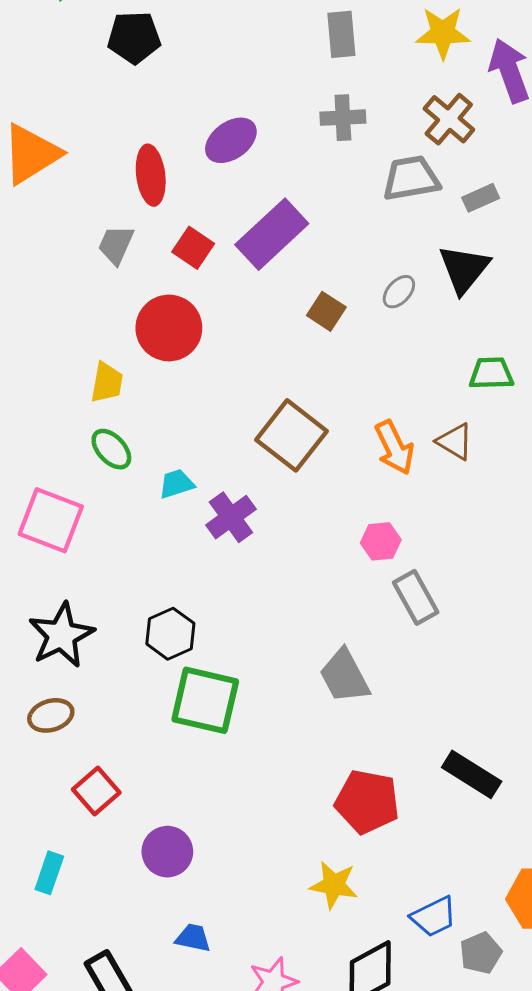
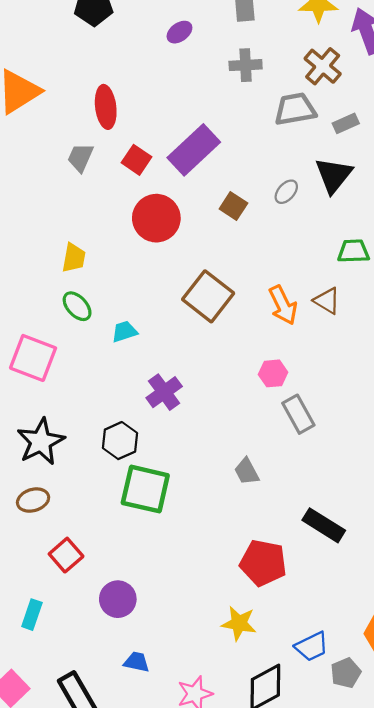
purple ellipse: (231, 140) -> (179, 32), moved, size x0.7
red circle: (169, 328) -> (156, 218), moved
purple cross: (231, 517) -> (164, 392), moved
gray trapezoid: (344, 676) -> (247, 471), size x0.7
black rectangle: (472, 774) -> (324, 525), moved

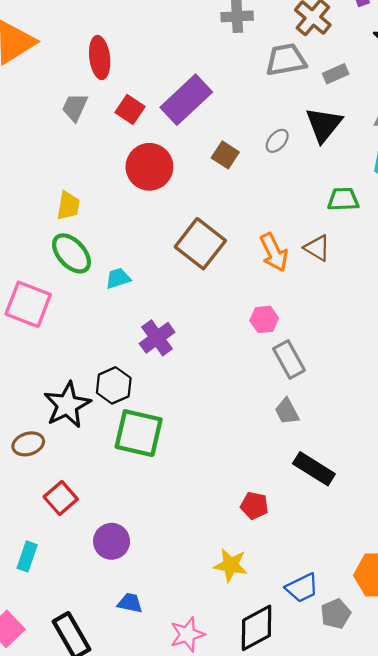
green ellipse: (77, 306) -> (72, 253), size x1.4
black star: (41, 442) -> (67, 405), moved
gray trapezoid: (247, 471) -> (287, 411), moved
red pentagon: (263, 563) -> (254, 506), size x0.6

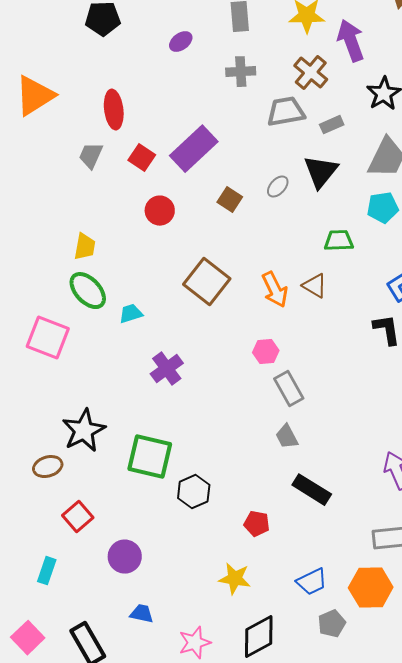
red circle: (149, 167) -> (160, 211), size x0.7
black hexagon: (114, 385) -> (194, 492), moved
blue trapezoid: (302, 588) -> (312, 582), moved

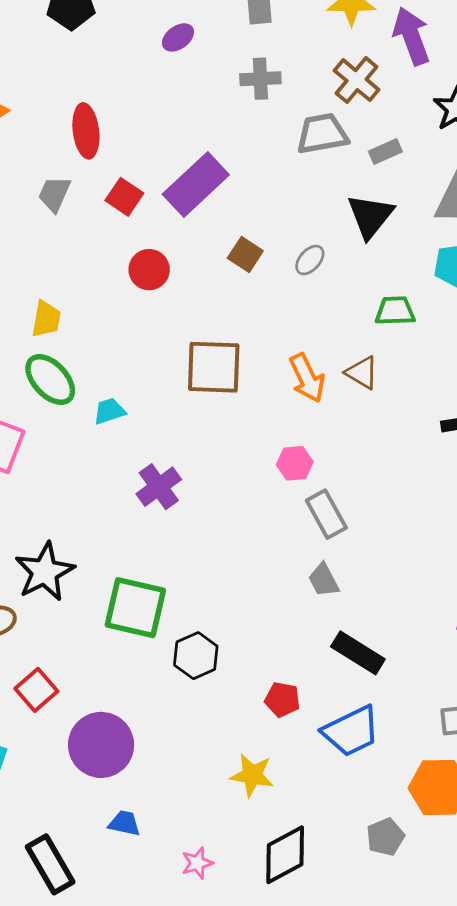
gray ellipse: (278, 187) -> (310, 260), moved
brown square: (207, 282) -> (214, 367), turned -36
purple circle: (125, 557) -> (101, 745), size x1.4
blue trapezoid: (312, 582) -> (351, 731), moved, size x1.4
pink star: (195, 643) -> (197, 863), size x0.7

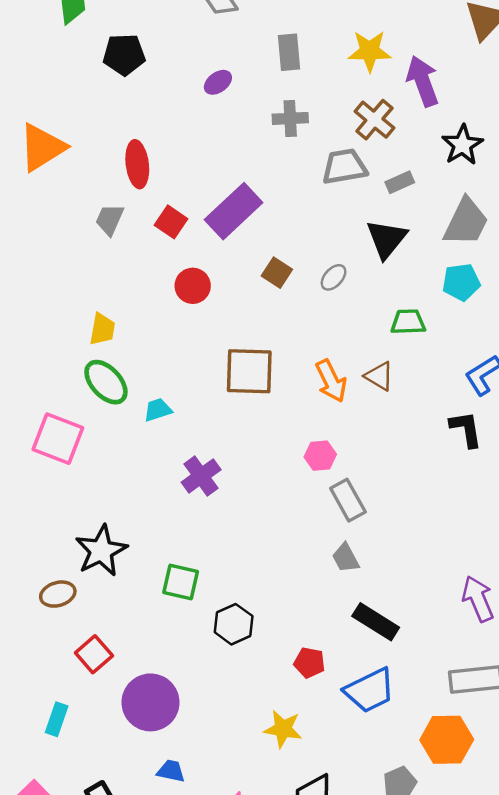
green square: (135, 608) -> (181, 582), size x0.7

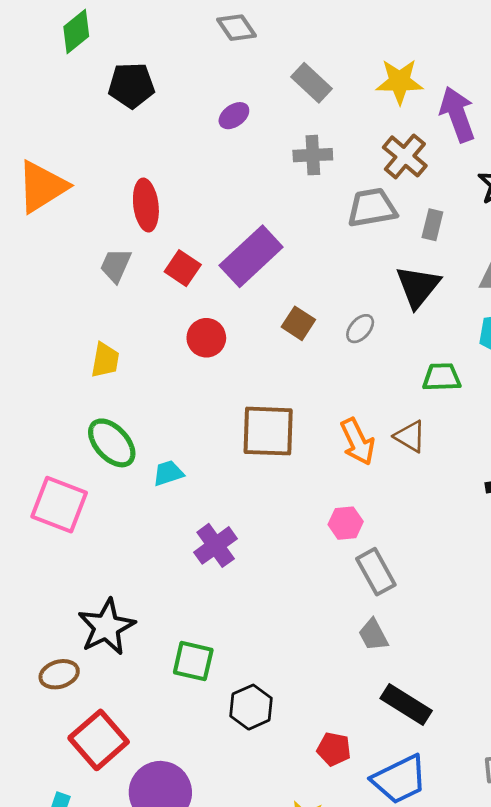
gray rectangle: (289, 52) -> (311, 83), turned -42
gray rectangle: (400, 182) -> (432, 225), turned -52
yellow trapezoid: (102, 329) -> (105, 360), moved
red square: (94, 654) -> (99, 740), size x1.4

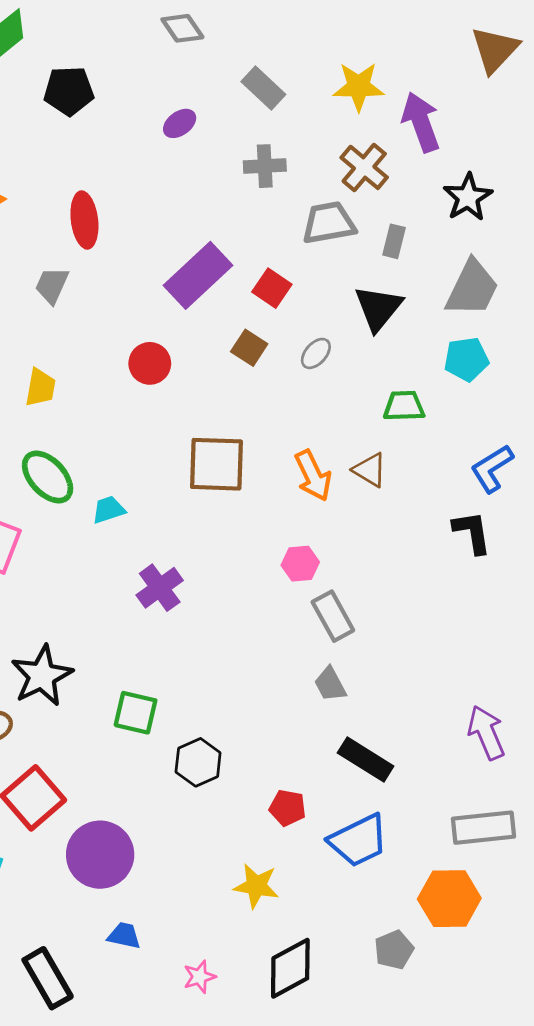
red square: (183, 268) -> (272, 288), moved

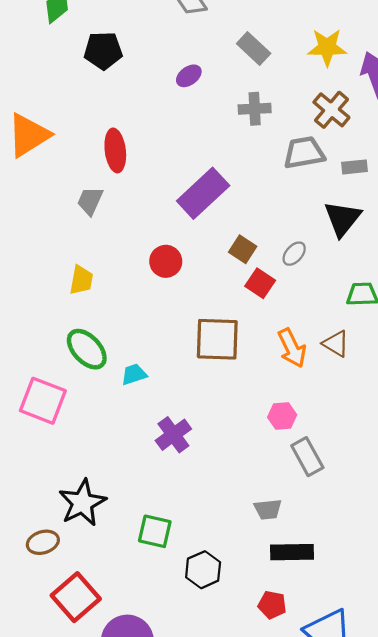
gray rectangle: (394, 241) -> (355, 167), turned 70
red square: (272, 288) -> (260, 283), moved
gray trapezoid: (330, 684) -> (268, 509), moved, turned -68
black rectangle: (366, 760) -> (292, 552), moved, turned -33

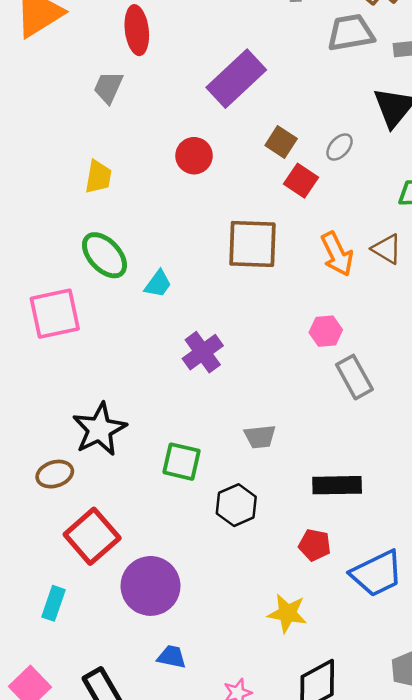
cyan trapezoid: (134, 374) -> (158, 284), turned 144
pink square: (43, 401) -> (55, 314), turned -33
gray trapezoid: (268, 509) -> (260, 437), moved

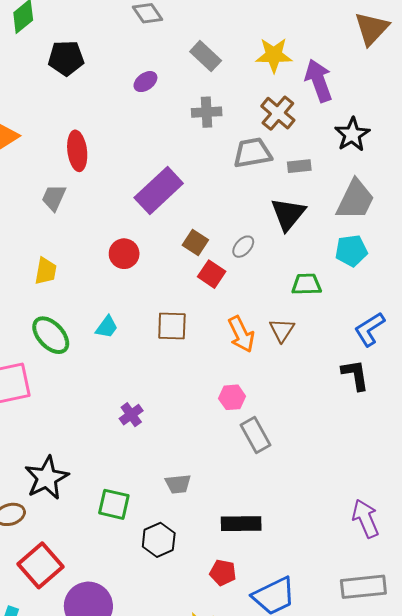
brown square: (252, 244) -> (172, 326), size x0.7
brown triangle: (387, 249) -> (282, 330), turned 32
cyan trapezoid: (158, 284) -> (107, 327), moved
purple cross: (203, 352) -> (131, 415), size x0.7

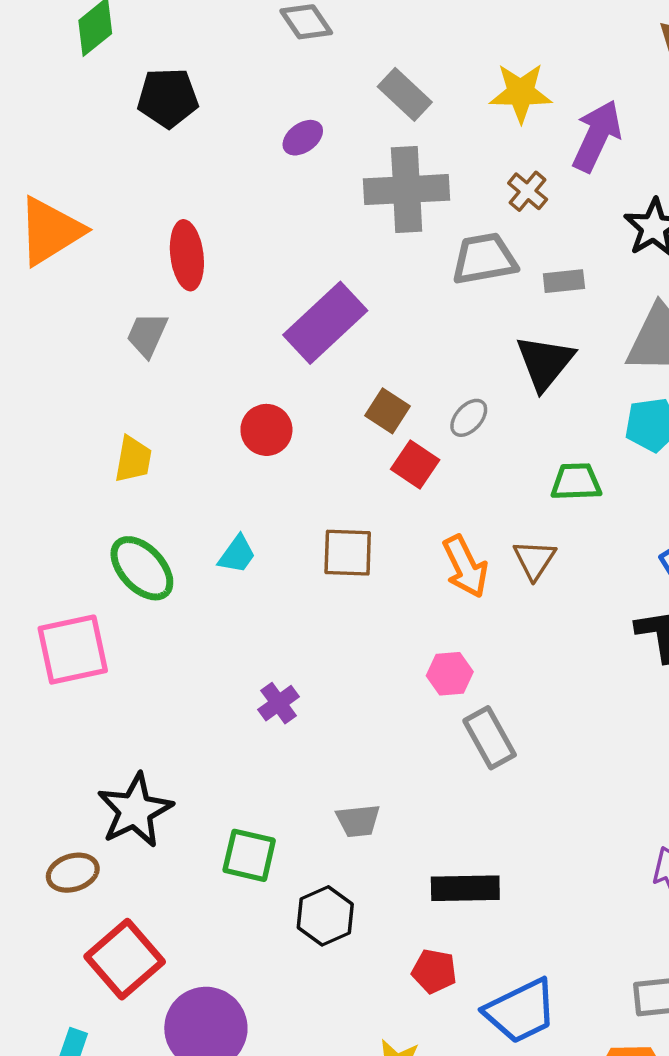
purple arrow: (319, 81) -> (597, 136), turned 45
gray cross: (207, 112) -> (407, 190), size x1.6
brown cross: (278, 113) -> (528, 191), size x0.7

